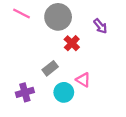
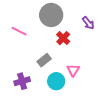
pink line: (21, 13) -> (19, 31), moved
pink triangle: (83, 80) -> (73, 70), turned 32

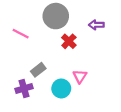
purple arrow: (88, 23) -> (96, 25), turned 128
gray rectangle: (44, 60) -> (38, 70), moved

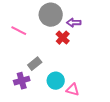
purple arrow: (96, 25) -> (74, 23), moved
pink triangle: (80, 76) -> (73, 90), moved, turned -48

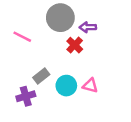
cyan circle: (56, 81) -> (66, 86), moved
pink triangle: (73, 90) -> (90, 86), moved

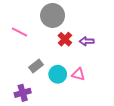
purple arrow: (88, 27) -> (87, 41), moved
purple cross: (26, 96) -> (23, 93), moved

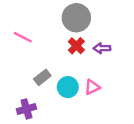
gray circle: (53, 15) -> (76, 18), moved
pink triangle: (78, 74) -> (92, 87), turned -40

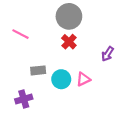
purple arrow: (102, 48) -> (108, 54), moved, turned -56
gray rectangle: (42, 77) -> (38, 70), turned 32

